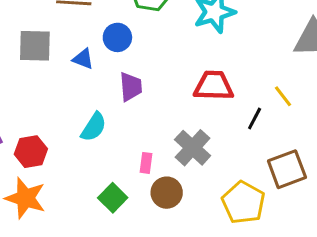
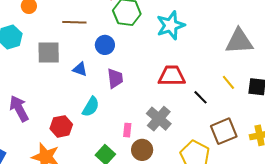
blue triangle: (83, 59) -> (80, 69), moved
yellow line: (283, 96) -> (228, 82), moved
black line: (255, 119) -> (201, 97), turned -70
red hexagon: (31, 152) -> (61, 126), moved

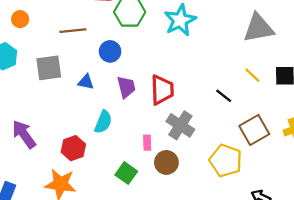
red trapezoid: (172, 76) -> (162, 90), moved, turned 96

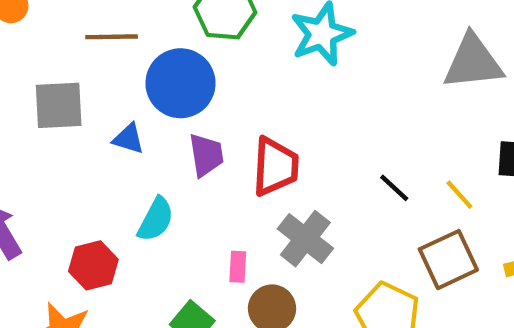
blue circle: (110, 51) -> (181, 83), size x1.6
yellow line: (252, 75) -> (459, 195), moved

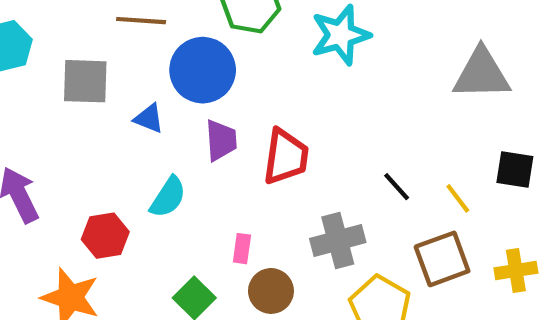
gray cross: (305, 239) -> (338, 241), moved, turned 32

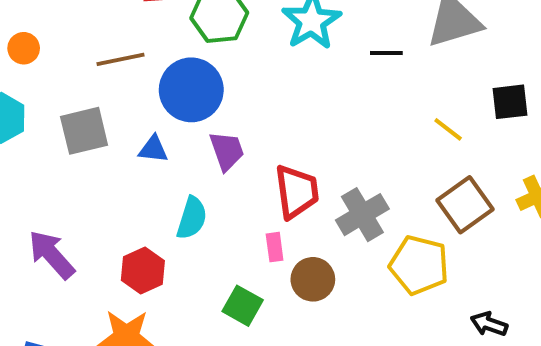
red trapezoid: (286, 157) -> (297, 192), moved
black line: (397, 187) -> (386, 53), moved, turned -32
yellow line: (458, 198) -> (448, 129), moved

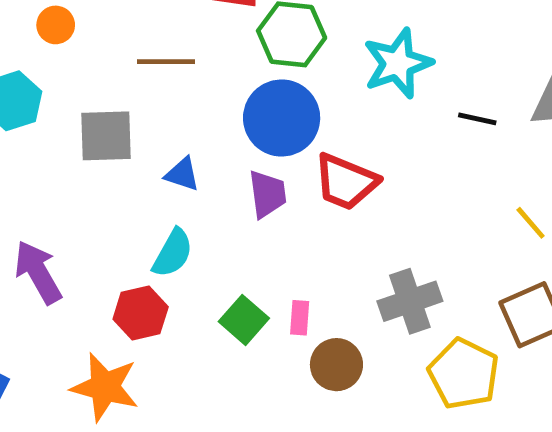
blue circle: (191, 90) -> (282, 118), moved
red trapezoid: (297, 192) -> (346, 182), moved, turned 108
cyan semicircle: (192, 218) -> (173, 253), moved
green square: (243, 306) -> (244, 320), moved

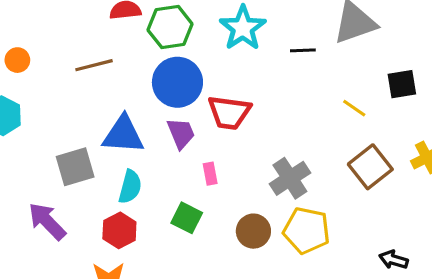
gray square: (106, 136) -> (75, 167), moved
blue triangle: (182, 174) -> (123, 135), size x1.8
pink rectangle: (300, 318) -> (210, 174), moved
yellow pentagon: (464, 374) -> (307, 230), moved

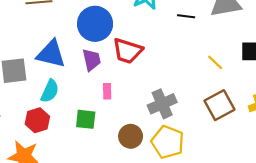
green square: (187, 218) -> (86, 119), turned -30

